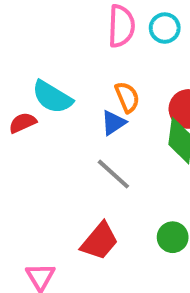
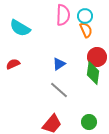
cyan semicircle: (52, 97) -> (20, 28), moved
orange semicircle: (127, 97) -> (86, 30), moved

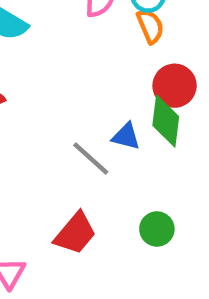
blue triangle: (59, 64) -> (126, 136), moved, turned 48

